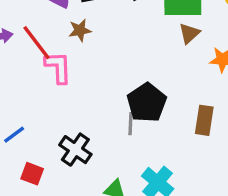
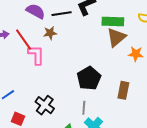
brown triangle: (189, 33) -> (116, 37), size x1.5
gray line: (131, 124) -> (84, 108), moved

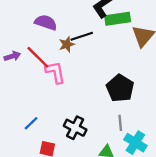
black line: (62, 14) -> (82, 36), moved
green rectangle: (113, 22) -> (118, 19), moved

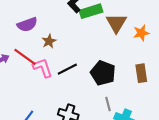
purple semicircle: (46, 22) -> (27, 25), turned 150
black line: (82, 36) -> (67, 69), moved

